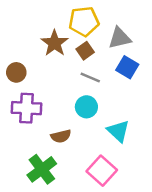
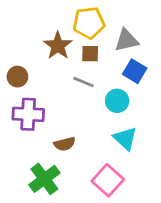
brown square: (85, 51) -> (90, 54), turned 36
gray line: (90, 78) -> (83, 82), moved
cyan circle: (86, 107) -> (117, 101), moved

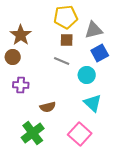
brown star: (58, 46) -> (21, 35), moved
blue square: (135, 71) -> (100, 53), turned 30
purple cross: (28, 114) -> (21, 85), size x0.7

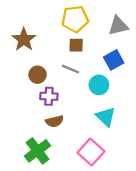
gray triangle: (94, 30) -> (118, 26), moved
brown circle: (13, 57) -> (38, 75), moved
purple cross: (21, 85) -> (49, 96), moved

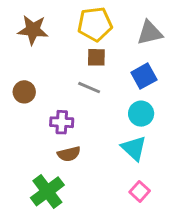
brown star: (24, 39) -> (33, 30), moved, turned -30
brown circle: (38, 75) -> (24, 92), moved
cyan circle: (99, 85) -> (141, 114), moved
pink square: (91, 152) -> (140, 191), moved, size x0.6

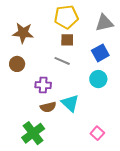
brown star: (33, 30) -> (23, 33), moved
cyan triangle: (134, 148) -> (70, 103), moved

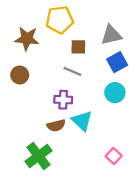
yellow pentagon: (66, 17) -> (60, 20), moved
gray triangle: (104, 23) -> (111, 35), moved
purple cross: (43, 85) -> (63, 100), moved

